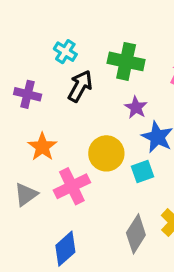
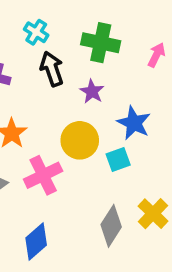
black arrow: (80, 86) -> (52, 69), turned -48
purple star: (136, 107) -> (92, 91), moved

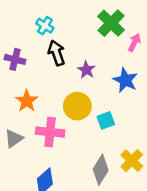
green cross: (101, 43) -> (111, 23), moved, turned 32
blue star: (134, 123) -> (125, 80), moved
pink cross: (43, 175) -> (50, 132), turned 32

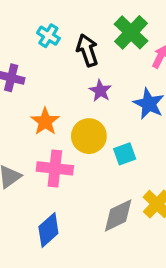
black arrow: (57, 53) -> (87, 50), moved
orange star: (27, 101) -> (45, 121), moved
gray diamond: (101, 170) -> (118, 215), turned 32

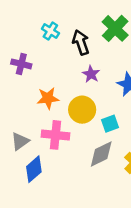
orange star: (45, 121) -> (48, 98), turned 30
gray diamond: (118, 215) -> (101, 154), moved
blue diamond: (48, 230) -> (34, 169), moved

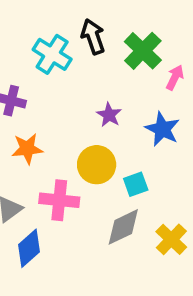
cyan cross: (50, 31) -> (52, 54), size x1.5
black arrow: (81, 42) -> (93, 37), moved
orange star: (48, 98) -> (27, 149), moved

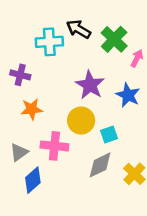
black arrow: (93, 37) -> (79, 29), turned -40
cyan cross: (52, 54) -> (49, 42), turned -36
purple star: (109, 115) -> (90, 85), size x1.6

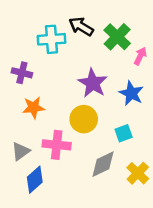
cyan square: (109, 134) -> (124, 133), moved

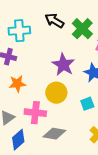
cyan cross: (51, 39) -> (19, 31), moved
gray diamond: (103, 164) -> (54, 134), moved, turned 35

